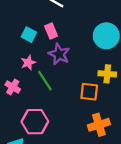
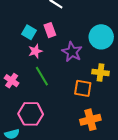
purple star: (59, 54) -> (72, 52), moved
pink star: (28, 63) -> (35, 51), moved

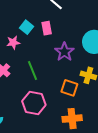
pink star: (35, 51) -> (13, 42), moved
pink hexagon: (31, 114) -> (34, 103), moved

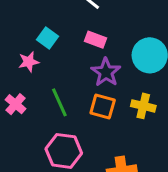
pink rectangle: (47, 28) -> (96, 40), moved, turned -56
orange square: (69, 88) -> (103, 107), moved

